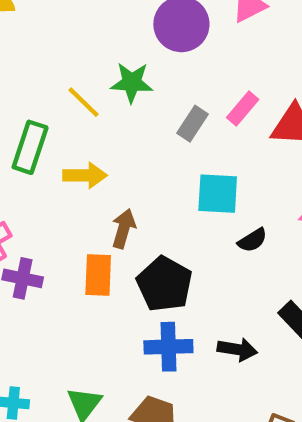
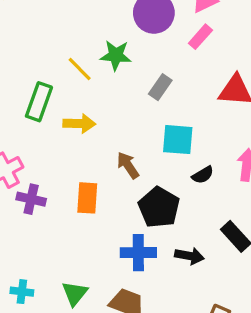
pink rectangle: (243, 108) -> (200, 37), moved
brown arrow: (124, 229) -> (128, 165), moved, turned -52
black pentagon: (165, 284) -> (159, 207), moved

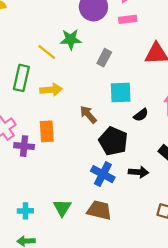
pink rectangle: (200, 37) -> (128, 19), turned 48
orange rectangle: (87, 198) -> (47, 131), moved
blue cross: (138, 253) -> (103, 174), turned 35

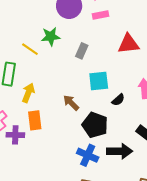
yellow arrow: (51, 90) -> (28, 93), moved, turned -60
black arrow: (139, 172) -> (120, 151), size x1.4

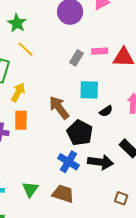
pink rectangle: (101, 15) -> (100, 51), moved
green star: (51, 36) -> (17, 23), moved, turned 30
brown arrow: (71, 103) -> (59, 108), size x1.4

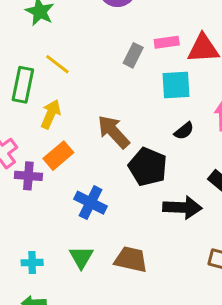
yellow line: (26, 49) -> (57, 64), moved
cyan square: (89, 90) -> (176, 85), moved
orange rectangle: (21, 120) -> (58, 156), turned 54
blue cross: (68, 162) -> (90, 203), moved

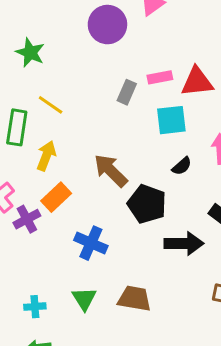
purple cross: (28, 176) -> (27, 219), turned -30

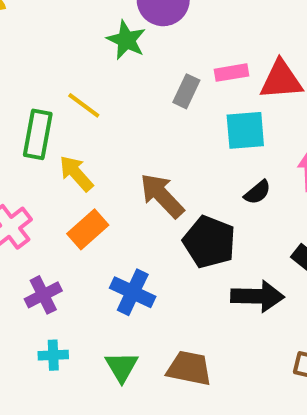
green star: (30, 53) -> (126, 40), moved
yellow arrow: (46, 156) -> (76, 173), turned -64
purple cross: (27, 219) -> (43, 295), moved
cyan cross: (35, 307) -> (53, 355), moved

